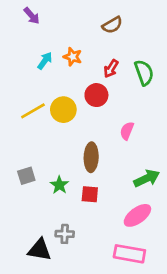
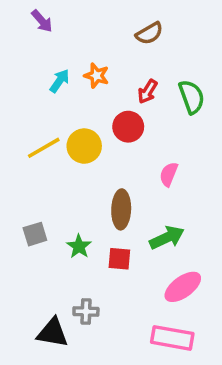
green arrow: (147, 178) -> (167, 238), moved

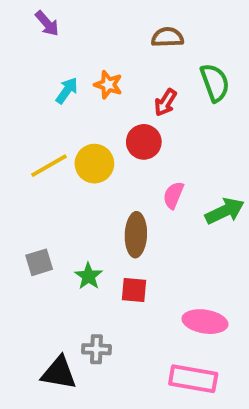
brown semicircle: (149, 33) -> (167, 37), turned -152
green semicircle: (192, 97) -> (215, 83), moved
pink semicircle: (169, 174) -> (173, 195), moved
green arrow: (167, 238) -> (225, 211), moved
pink ellipse: (183, 287) -> (205, 322), turned 45

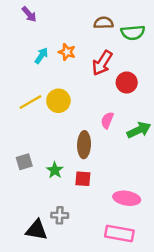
green semicircle: (215, 83) -> (133, 33), moved, turned 105
red arrow: (166, 102) -> (102, 63), size x1.5
red circle: (144, 142) -> (127, 82), moved

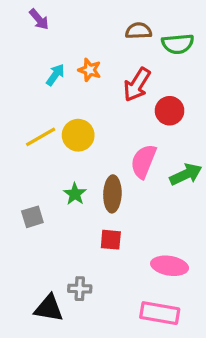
pink semicircle: (107, 120) -> (143, 161), size x1.5
green star: (55, 170) -> (75, 194), moved

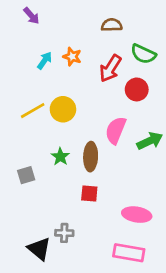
green semicircle: (178, 44) -> (143, 54), moved, turned 30
black triangle: (49, 308) -> (39, 249), turned 30

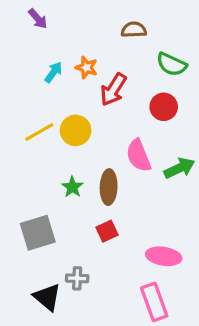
red arrow: (110, 68) -> (113, 89), moved
pink semicircle: (116, 130) -> (138, 156), turned -44
gray square: (26, 175) -> (38, 233), moved, size x1.6
red square: (89, 193) -> (107, 231), turned -30
pink rectangle: (129, 253) -> (154, 302), turned 60

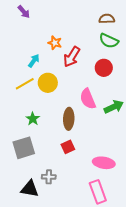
brown semicircle: (134, 30) -> (107, 19), moved
cyan arrow: (54, 72) -> (34, 61), moved
green star: (72, 187) -> (33, 119), moved
black triangle: (47, 297) -> (30, 189), turned -30

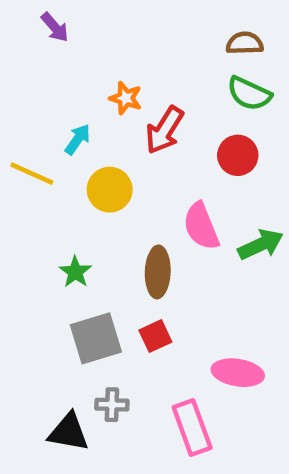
yellow line: (25, 84) -> (32, 174), moved, turned 54
gray square: (24, 148) -> (96, 338), moved
pink rectangle: (98, 192) -> (192, 428), moved

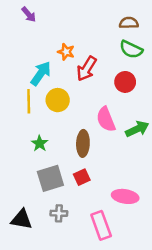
cyan arrow: (78, 139) -> (41, 74), size x1.5
yellow line: (32, 174) -> (29, 101), moved, turned 65
black triangle: (68, 432) -> (21, 219), moved

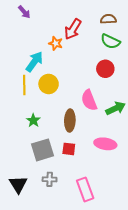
red arrow: (87, 69) -> (73, 29), moved
red square: (82, 177) -> (69, 149), turned 32
pink ellipse: (125, 196) -> (105, 144), moved
black triangle: (21, 219) -> (18, 184), turned 48

